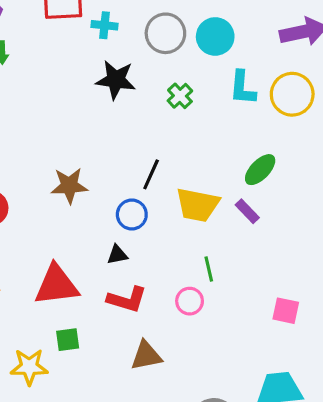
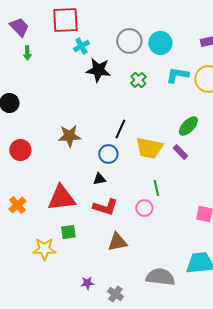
cyan cross: (105, 25) -> (81, 46), moved, turned -35
cyan L-shape: (242, 88) -> (177, 75), turned 95

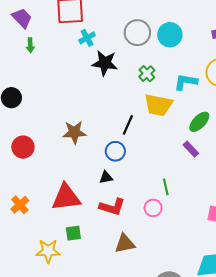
cyan L-shape: (177, 75) -> (186, 82), moved
yellow trapezoid: (149, 148) -> (158, 105), moved

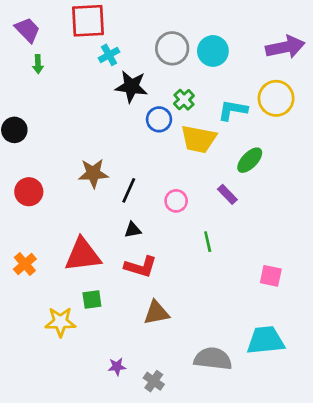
black line: (128, 125) -> (129, 190), moved
purple rectangle: (191, 149) -> (227, 194), moved
blue circle: (115, 151) -> (159, 119), moved
pink circle: (153, 208) -> (176, 201), moved

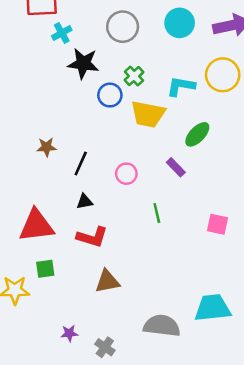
cyan circle: (213, 51) -> (180, 23), moved
brown star: (93, 173) -> (47, 147), size x0.7
pink square: (271, 276) -> (218, 224), moved

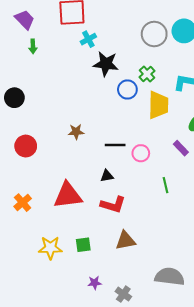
gray circle: (123, 27) -> (154, 34), moved
yellow trapezoid: (148, 114) -> (158, 105), turned -100
black line: (81, 164) -> (115, 145), moved, turned 66
green square: (45, 269) -> (83, 245), moved

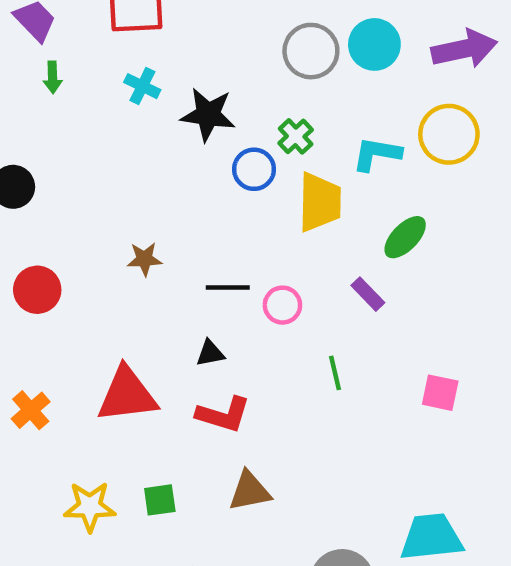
cyan cross: (88, 39) -> (142, 86), moved, turned -35

